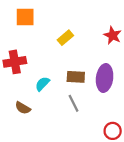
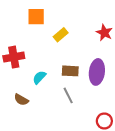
orange square: (25, 17) -> (36, 17), moved

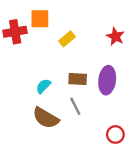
red cross: (14, 57) -> (15, 32), moved
brown semicircle: (21, 100) -> (46, 118), moved, size x1.6

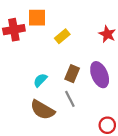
brown rectangle: (78, 79) -> (72, 74), turned -70
purple ellipse: (107, 80) -> (100, 75), turned -30

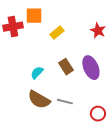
brown rectangle: (72, 74) -> (66, 67), turned -56
gray line: (70, 99) -> (65, 102), moved, turned -49

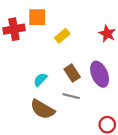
gray line: (65, 102) -> (71, 96), moved

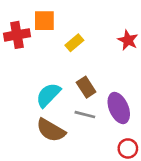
purple ellipse: (100, 74) -> (119, 108), moved
cyan semicircle: (40, 80) -> (48, 95), size x1.5

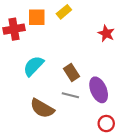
yellow rectangle: (74, 43) -> (64, 12), moved
cyan semicircle: (48, 95) -> (34, 66), moved

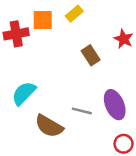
cyan semicircle: (34, 66) -> (24, 93), moved
brown rectangle: (71, 73) -> (91, 55), moved

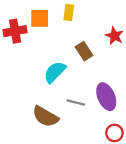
yellow rectangle: (74, 14) -> (69, 12), turned -42
cyan semicircle: (24, 93) -> (55, 72), moved

